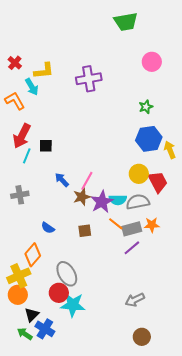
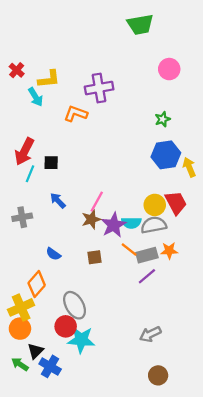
orange L-shape: (15, 101) -> (76, 114), moved, turned -40
yellow circle: (139, 174) -> (155, 205), moved
blue arrow: (62, 180) -> (58, 201), moved
green arrow: (25, 334) -> (20, 364), moved

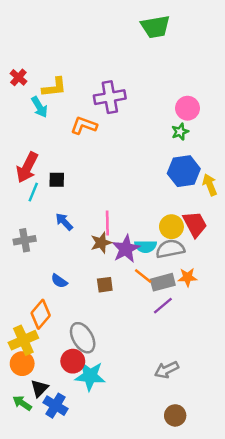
pink circle: (169, 69) -> (188, 108), moved
pink line: (97, 202) -> (107, 223), turned -30

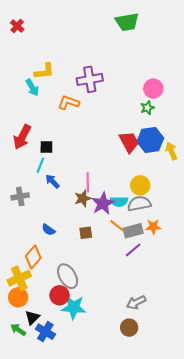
red cross: (18, 77) -> (17, 26), moved
cyan line: (33, 192) -> (40, 165), moved
red trapezoid: (195, 224) -> (129, 142), moved
brown circle: (175, 415) -> (129, 328), moved

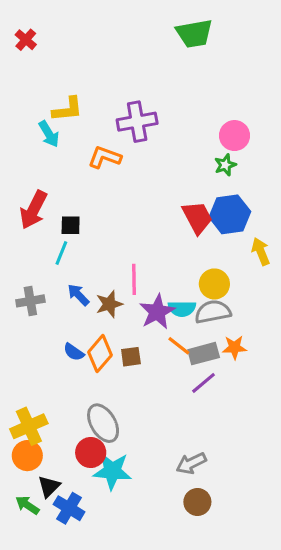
yellow arrow: (171, 151) -> (261, 251), moved
blue arrow: (52, 181) -> (78, 295), moved
brown star: (83, 198) -> (109, 304), moved
orange diamond: (33, 257) -> (100, 354), moved
gray arrow: (136, 302) -> (191, 463), moved

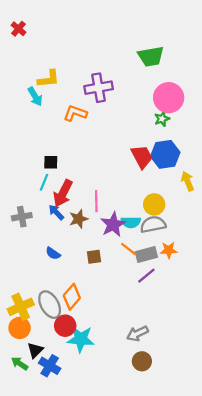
green trapezoid: (194, 33) -> (151, 57), moved
pink circle: (234, 136) -> (169, 98), size x1.4
red arrow: (33, 210) -> (63, 193), moved
orange diamond: (100, 354) -> (72, 297), moved
gray ellipse: (103, 423) -> (50, 305), moved

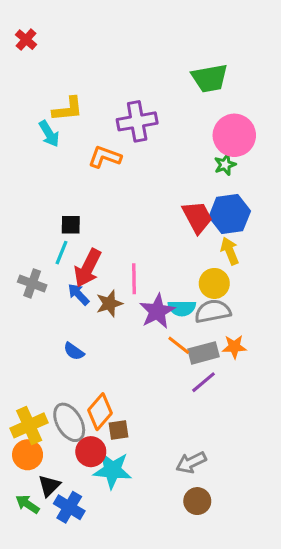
yellow arrow: (188, 181) -> (230, 251), moved
gray cross: (22, 217) -> (32, 283), moved, turned 30
brown square: (94, 257) -> (119, 430), moved

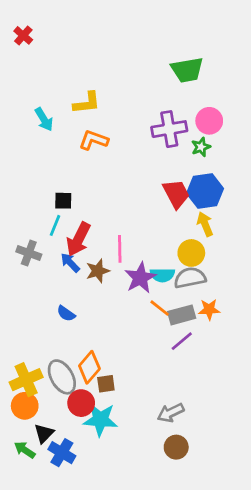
yellow L-shape: (68, 109) -> (87, 103), moved
purple cross: (137, 121) -> (169, 129), moved
pink circle: (234, 135) -> (209, 121), size x0.7

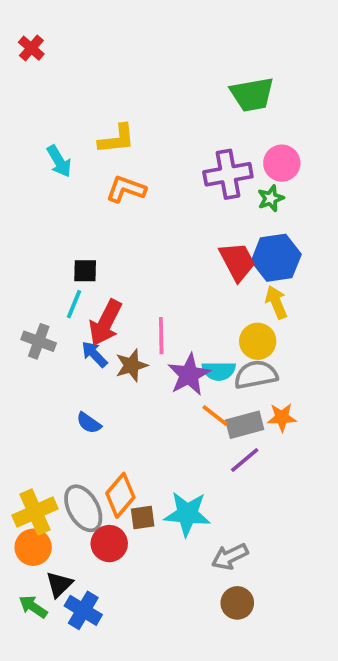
cyan star: (100, 420) -> (187, 514), moved

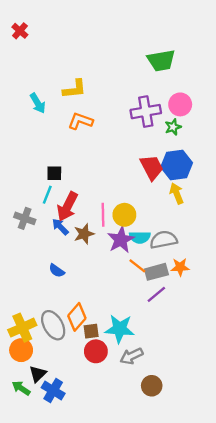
yellow circle: (258, 341) -> (124, 215), moved
red circle: (109, 544) -> (96, 351), moved
gray arrow: (230, 557) -> (131, 356), moved

